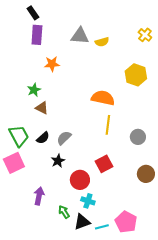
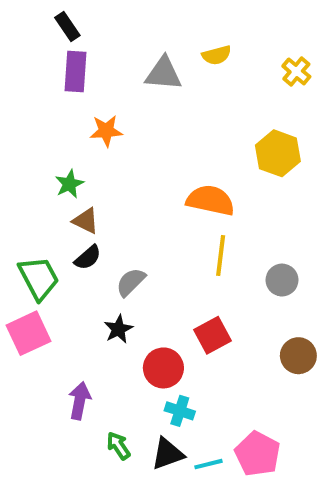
yellow semicircle: (102, 42) -> (217, 55), moved
black semicircle: (43, 138) -> (88, 258), moved
green arrow: (64, 212) -> (118, 446), moved

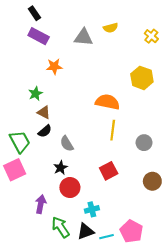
purple rectangle: (76, 71) -> (39, 36), turned -66
gray semicircle: (131, 282) -> (67, 144), turned -77
red circle: (163, 368) -> (70, 187), moved
cyan cross: (180, 411) -> (92, 209), turned -32
green arrow: (118, 446) -> (61, 227), size x1.5

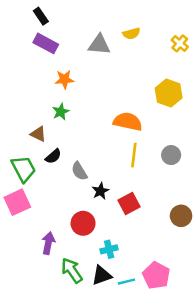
green star: (35, 94) -> (61, 112), moved
brown triangle: (44, 112) -> (38, 134), moved
gray circle: (144, 143) -> (171, 155), moved
black star: (61, 168) -> (100, 191), moved

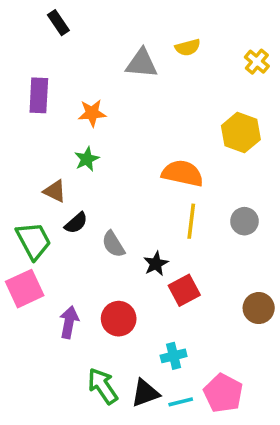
purple rectangle: (46, 43) -> (39, 95), moved, turned 65
black star: (100, 191) -> (156, 264), moved
purple arrow: (48, 243) -> (69, 322), moved
cyan cross: (109, 249) -> (174, 356), moved

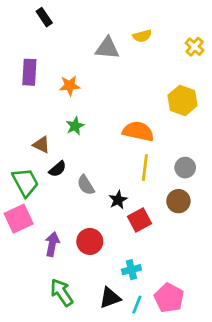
green star: (87, 159) -> (75, 126), moved
brown circle: (259, 308) -> (178, 201), moved
green arrow: (103, 386) -> (62, 292), moved
cyan line: (181, 402) -> (137, 305), turned -54

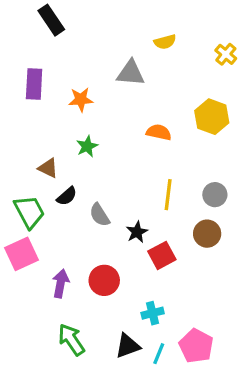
black rectangle: (44, 17) -> (51, 20), size x1.4
gray triangle: (107, 48) -> (131, 73), moved
orange semicircle: (138, 131) -> (159, 132), moved, size x0.7

